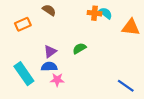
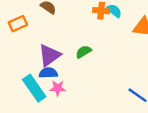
purple triangle: (50, 51) -> (49, 55), size x1.5
cyan rectangle: (24, 74) -> (34, 88), moved

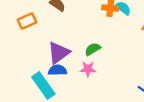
pink star: (58, 88) -> (88, 69), moved

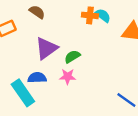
purple triangle: (59, 53) -> (46, 48), moved

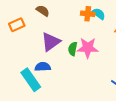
green semicircle: (72, 57) -> (73, 49), turned -48
pink star: (68, 77) -> (88, 48), moved, size x1.5

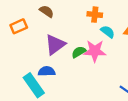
cyan semicircle: (99, 14) -> (108, 32), moved
green semicircle: (73, 49) -> (79, 52), turned 48

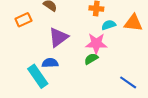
cyan semicircle: (108, 32) -> (109, 25), turned -56
green semicircle: (79, 52) -> (91, 59), moved

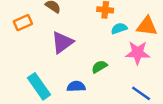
pink star: (96, 43) -> (138, 53), moved
blue semicircle: (50, 63) -> (76, 86), moved

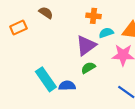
purple triangle: (62, 42) -> (86, 45), moved
cyan rectangle: (39, 86) -> (46, 79), moved

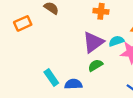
cyan semicircle: (106, 33) -> (116, 41), moved
cyan rectangle: (46, 79) -> (51, 77), size x0.7

